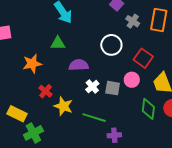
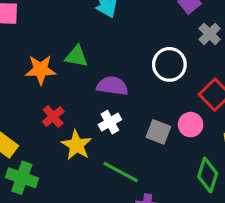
green triangle: (58, 43) -> (76, 56), moved
white cross: (92, 87) -> (110, 122), moved
green cross: (33, 133) -> (22, 178), turned 36

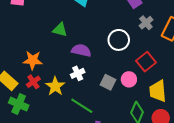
orange star: (41, 70) -> (33, 60), moved
red cross: (53, 117) -> (33, 82), moved

